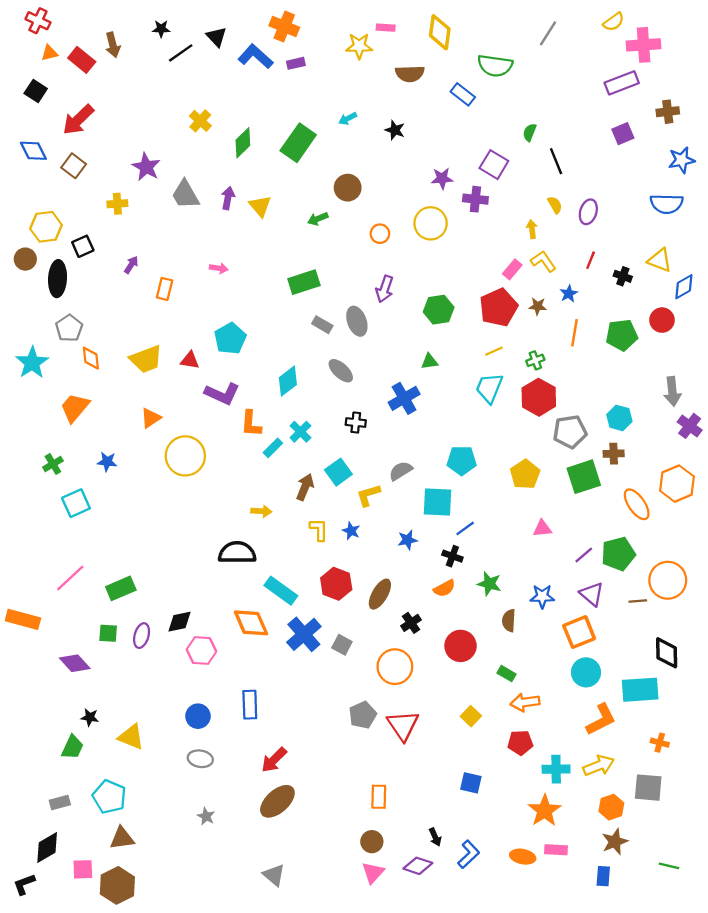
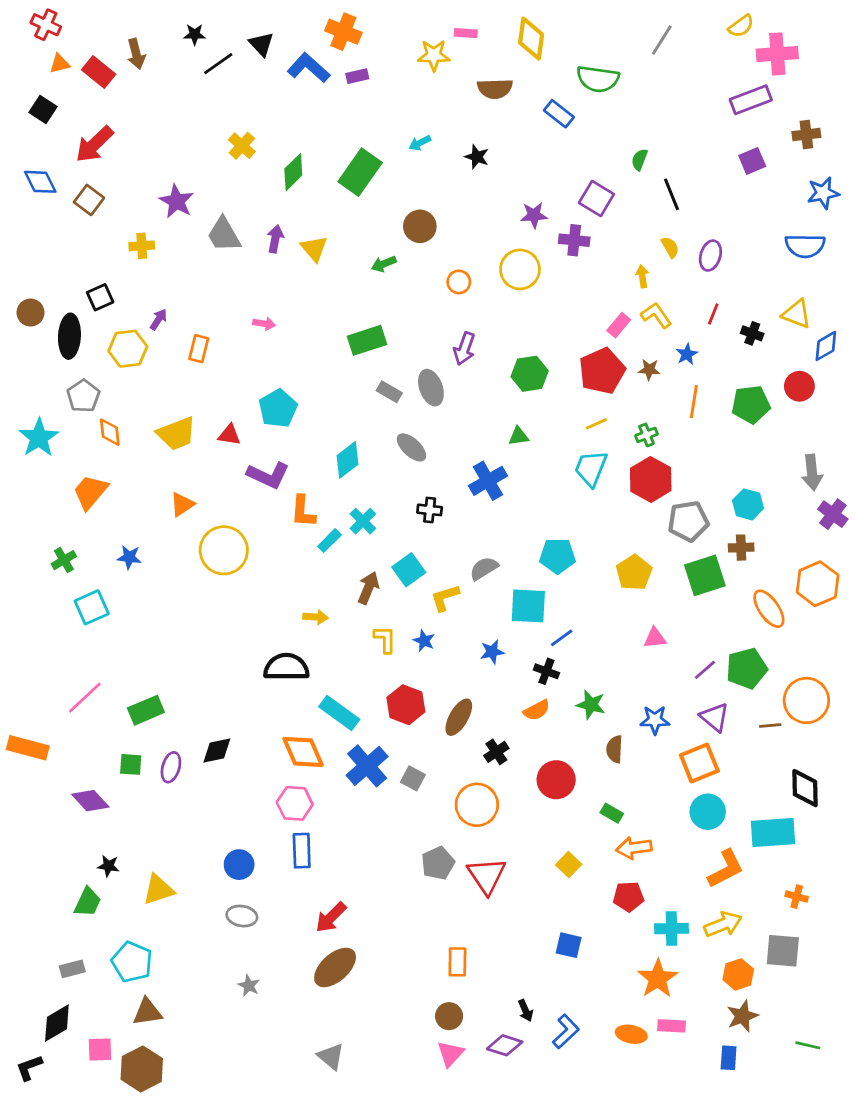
yellow hexagon: (46, 227) -> (128, 349), moved
pink hexagon: (201, 651) -> (295, 803), moved
yellow triangle: (131, 737) -> (158, 890), turned -40

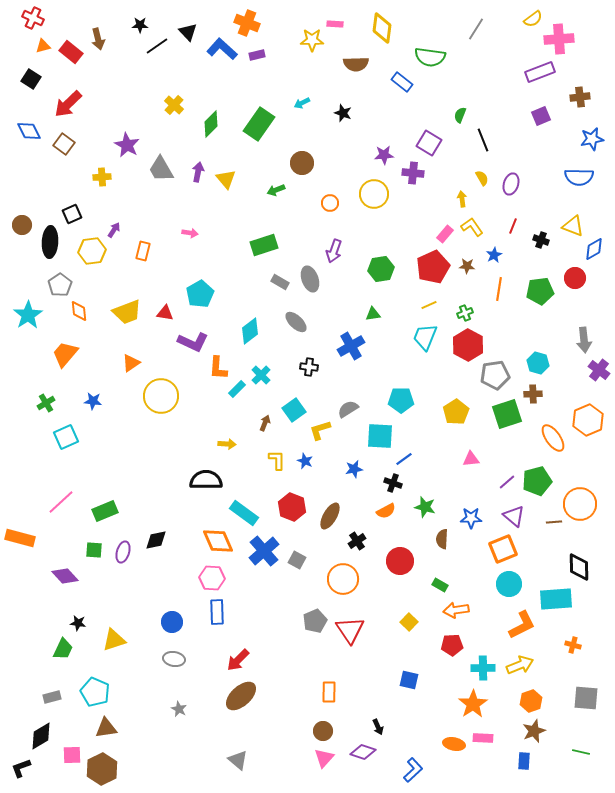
brown arrow: (368, 588) -> (265, 423), size x0.7
gray square: (783, 951) -> (586, 698), moved
blue L-shape: (566, 1031) -> (413, 770), moved

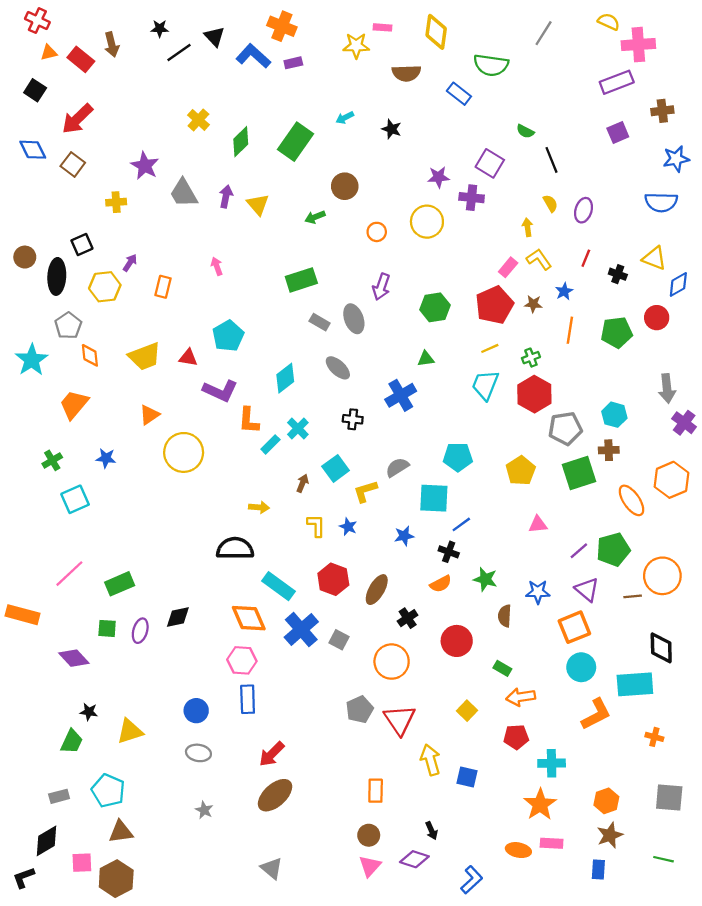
yellow semicircle: (533, 19) -> (609, 22), turned -120
green semicircle: (460, 115) -> (525, 131), turned -84
pink arrow: (190, 233) -> (217, 266), turned -119
yellow arrow: (520, 665) -> (430, 760), moved, turned -84

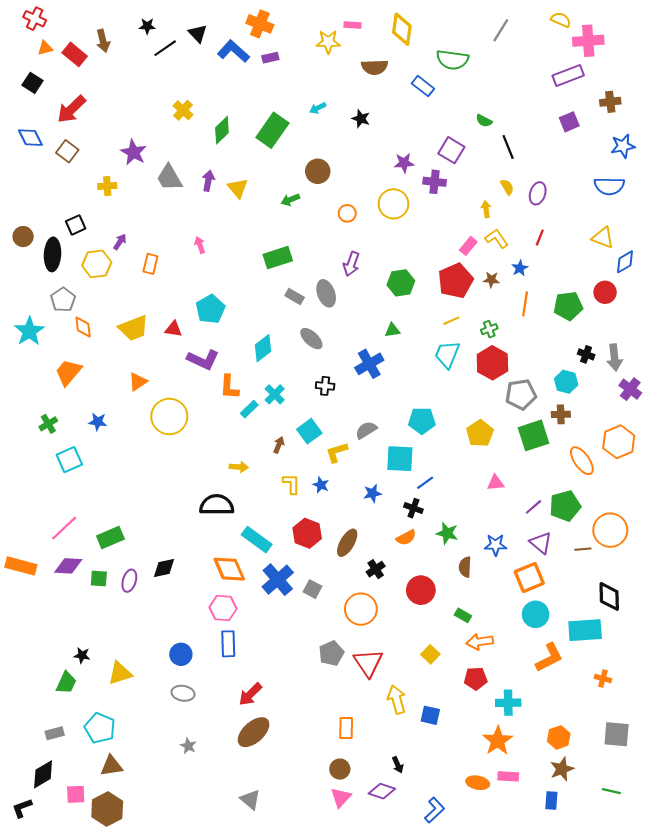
black cross: (618, 274) -> (586, 354), moved
purple diamond: (74, 658) -> (68, 566), moved, turned -44

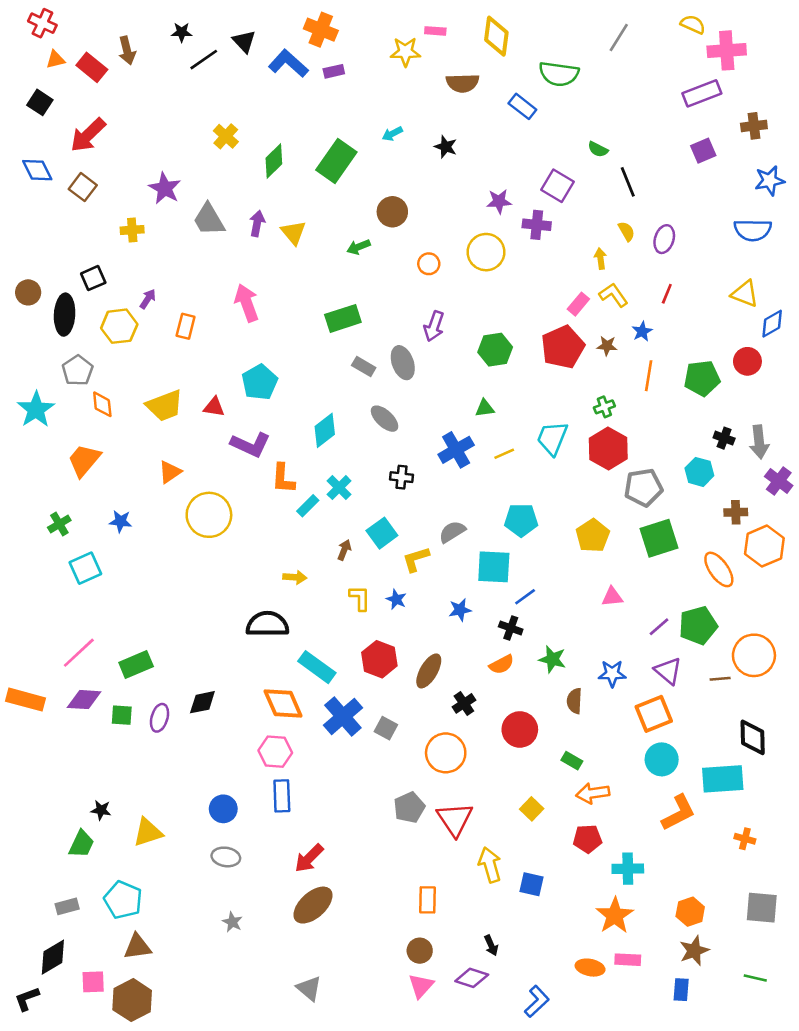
pink arrow: (200, 245) -> (247, 303), size x1.8
yellow line: (451, 321) -> (504, 454), moved
brown cross: (561, 414) -> (736, 512), moved

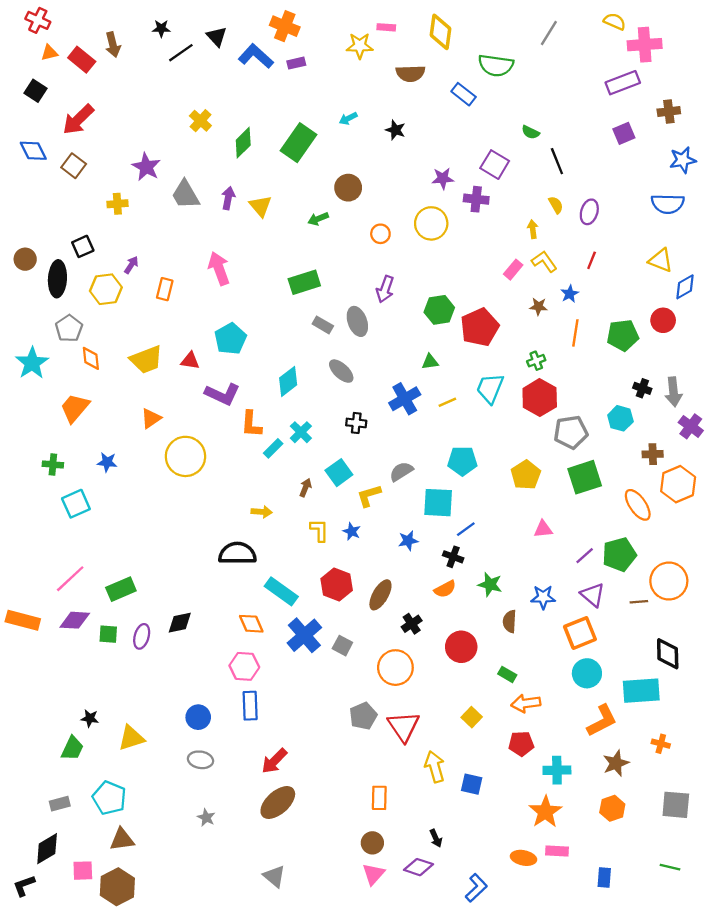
red pentagon: (563, 347) -> (480, 327), moved
green cross: (59, 524) -> (53, 464), turned 36
orange diamond: (283, 703) -> (251, 624), size x0.7
brown star: (694, 951) -> (616, 763), moved

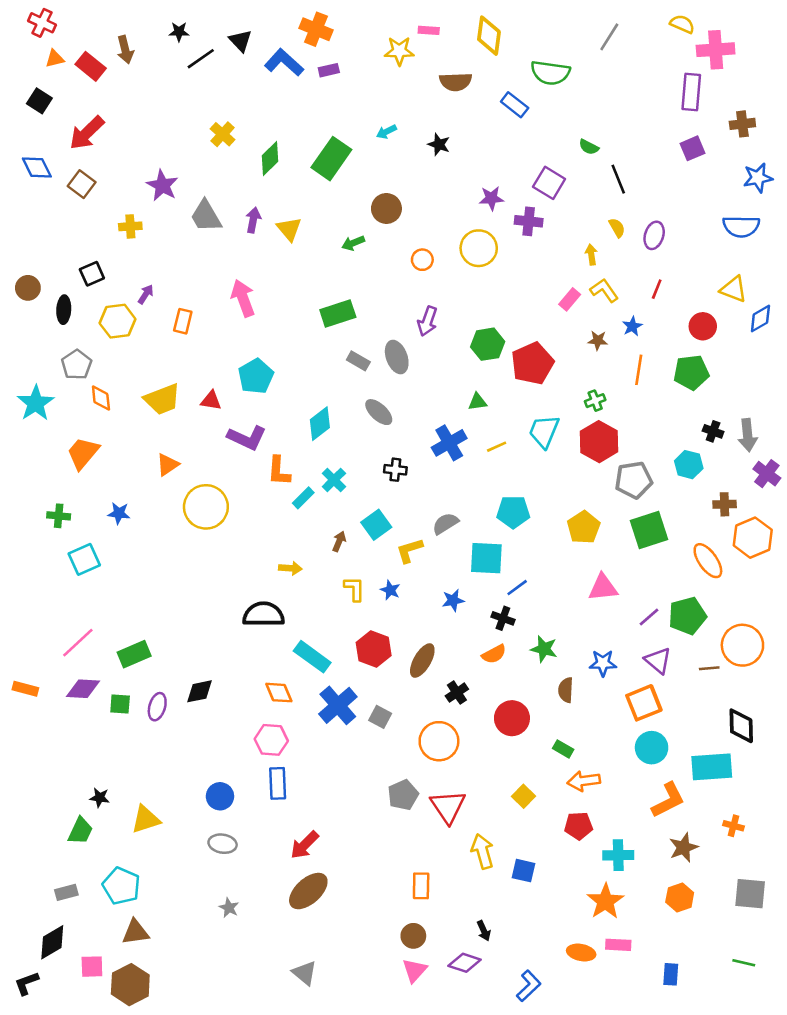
purple rectangle: (623, 83) -> (691, 92), turned -64
black ellipse: (57, 279) -> (64, 310), size x0.7
red circle: (663, 320) -> (703, 326), moved
pink triangle: (543, 529) -> (603, 588), size x1.4
orange rectangle: (23, 620) -> (25, 689), size x0.7

